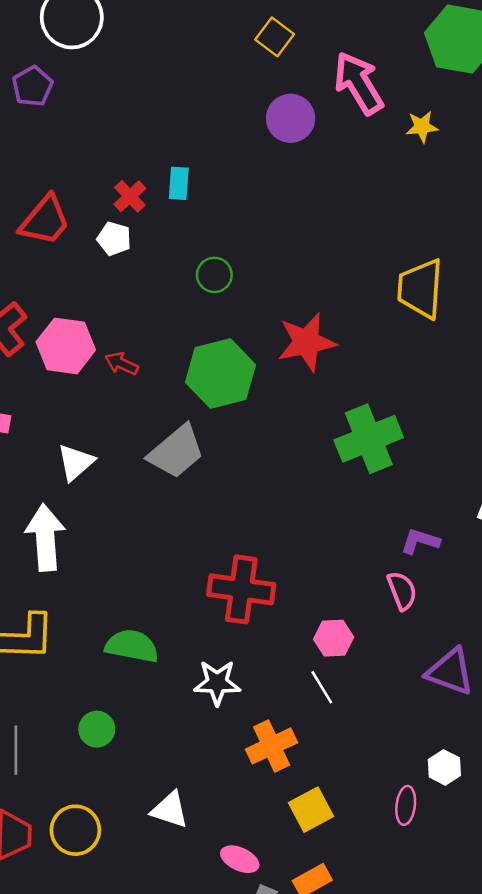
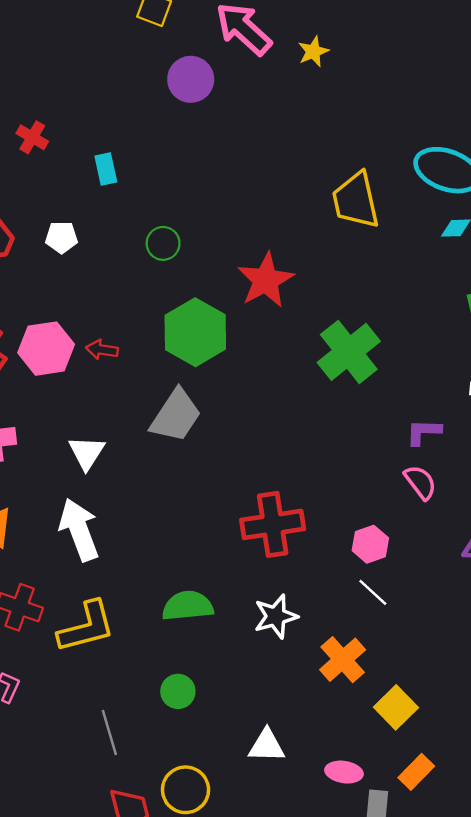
red cross: (130, 196) -> (32, 137), moved

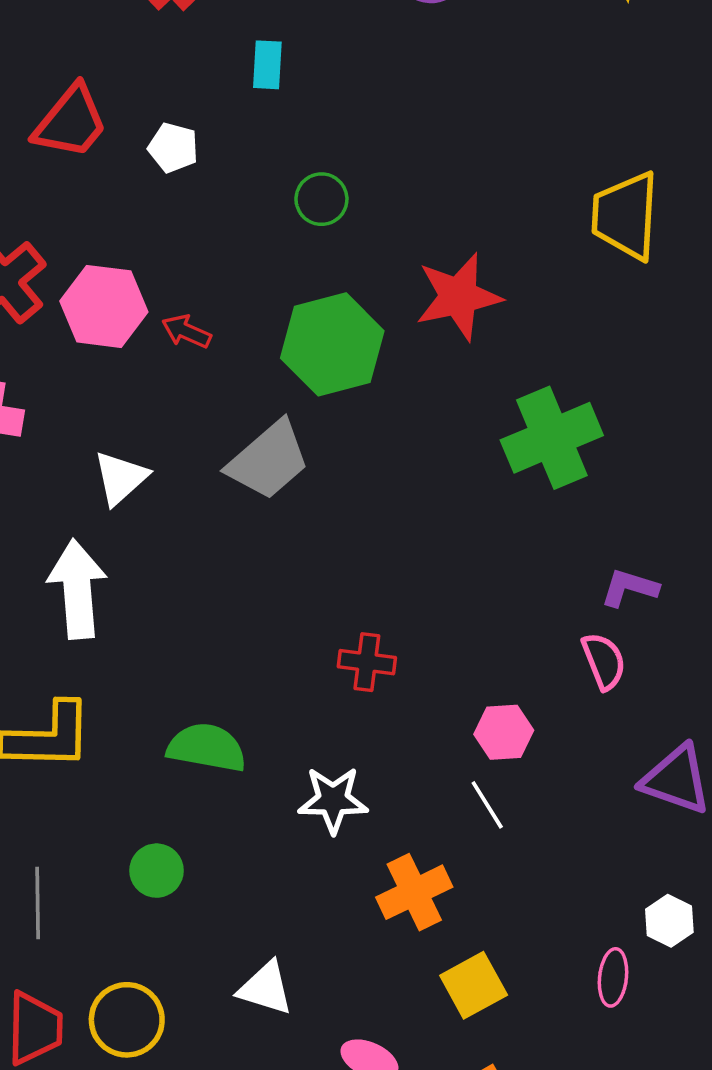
red cross: (273, 524) -> (367, 662), size x0.6

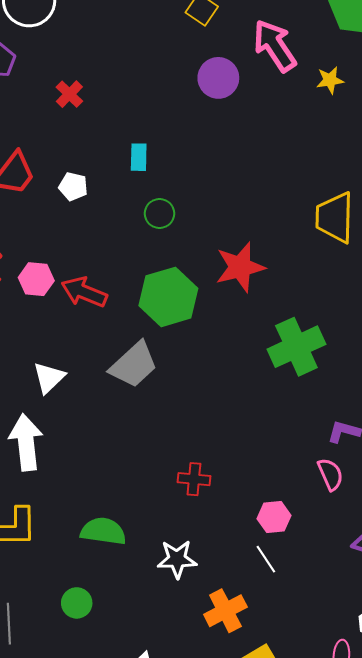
cyan rectangle: (267, 65) -> (139, 157), moved
pink hexagon: (104, 306) -> (36, 279), size x0.7
red arrow: (186, 331) -> (84, 292), size x1.6

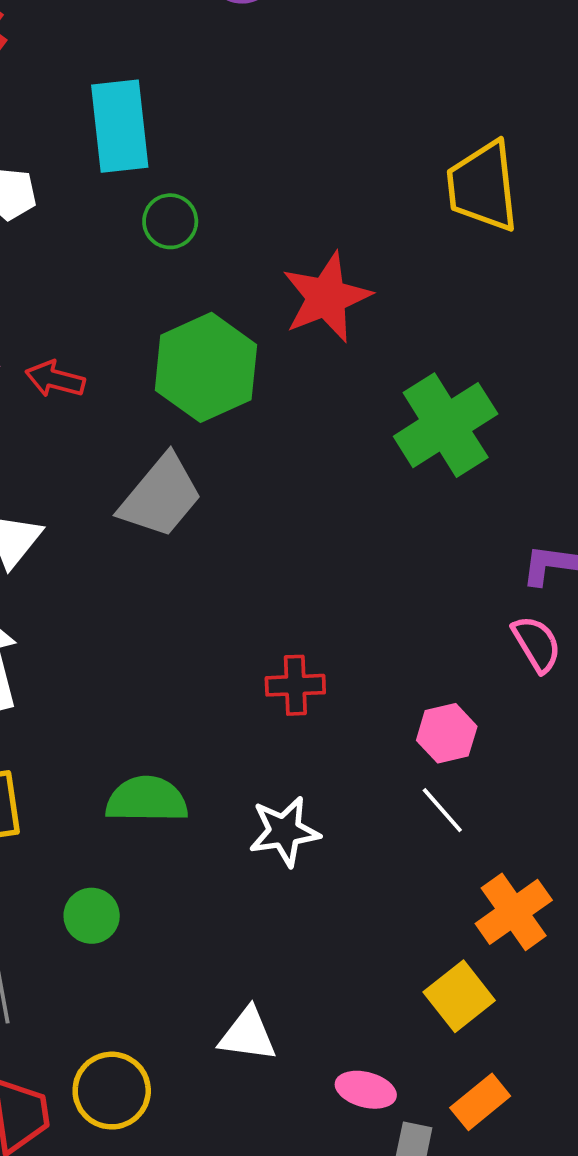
cyan rectangle: (139, 157) -> (120, 126), size x1.8
red arrow: (84, 292) -> (55, 379), size x0.7
green circle: (77, 603) -> (92, 916), moved
orange cross: (225, 611) -> (514, 912), moved

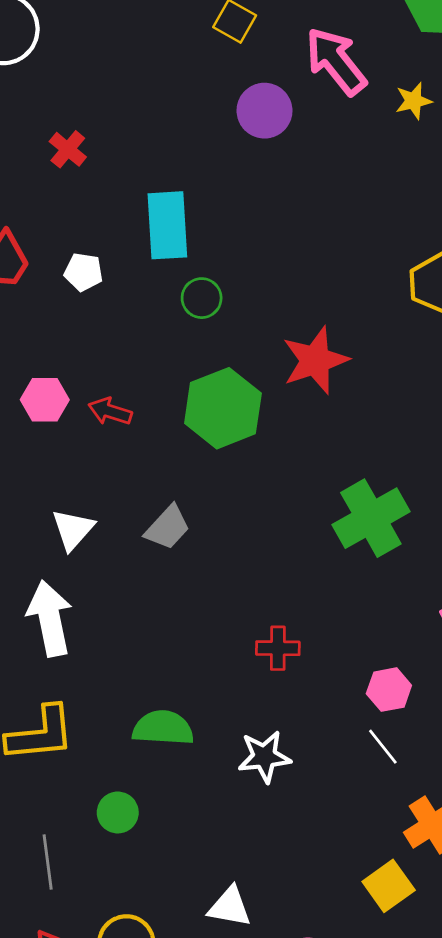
green cross: (446, 425) -> (371, 518), moved
gray trapezoid: (161, 496) -> (168, 527), moved, size x0.7

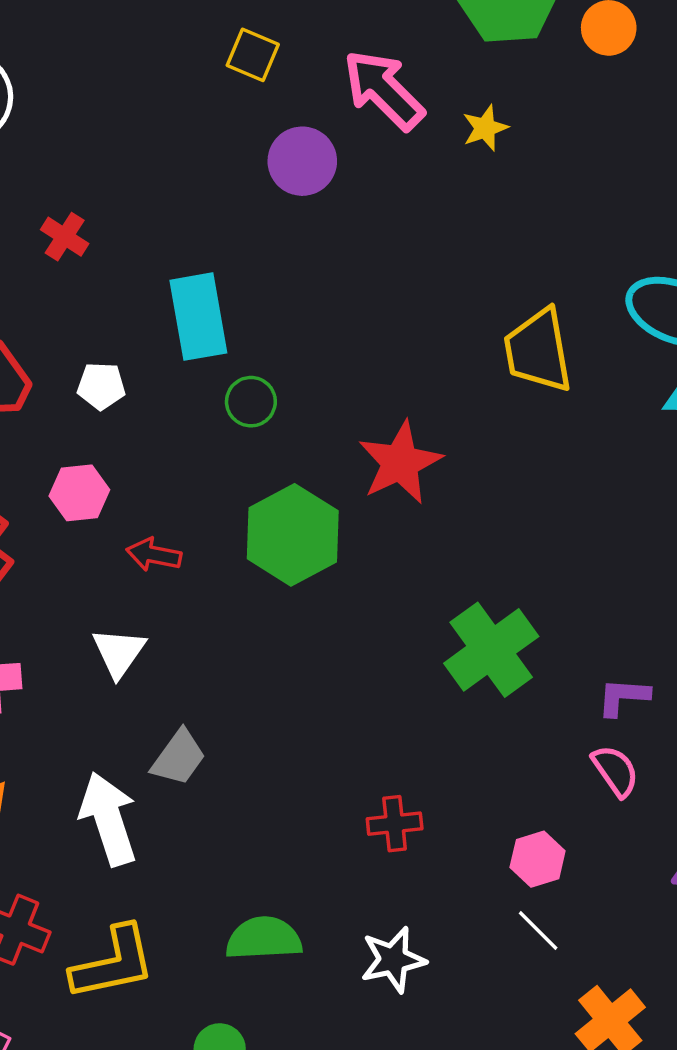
pink hexagon: (45, 400) -> (79, 493), moved
gray trapezoid: (168, 527) -> (179, 758), moved
white triangle: (73, 529) -> (119, 652), moved

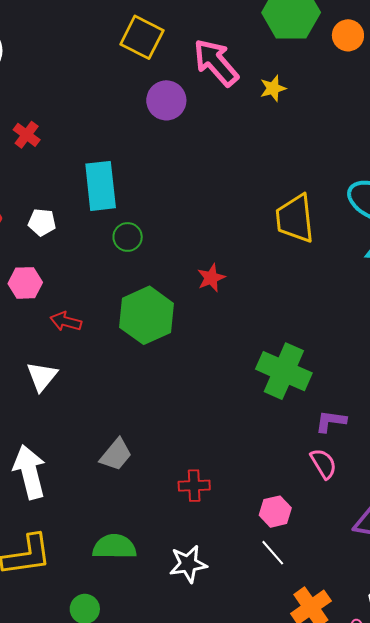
yellow square: (253, 55) -> (142, 37), size x1.4
red star: (400, 463) -> (211, 278), size x0.6
green cross: (491, 650) -> (284, 371), moved, turned -34
gray trapezoid: (179, 758) -> (116, 455), moved

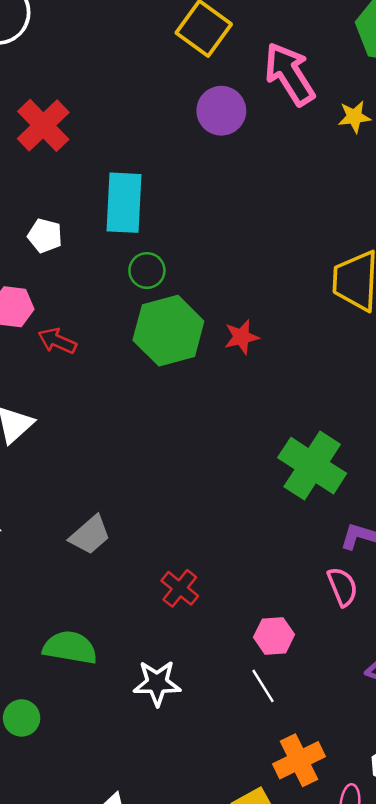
red cross: (27, 135) -> (43, 125), size x1.6
green hexagon: (147, 315) -> (168, 331), moved
red arrow: (66, 321) -> (57, 341), moved
red cross: (194, 486) -> (180, 588), turned 32

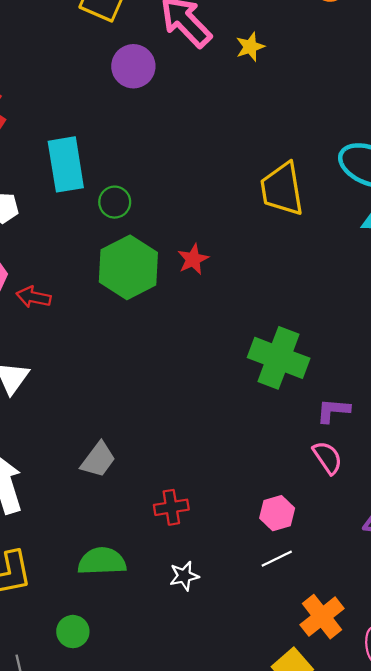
green circle: (147, 271) -> (115, 202), moved
red cross: (180, 588) -> (171, 507), moved, turned -36
white star: (157, 683) -> (184, 576), size x0.7
white line: (263, 686) -> (277, 559), turned -72

